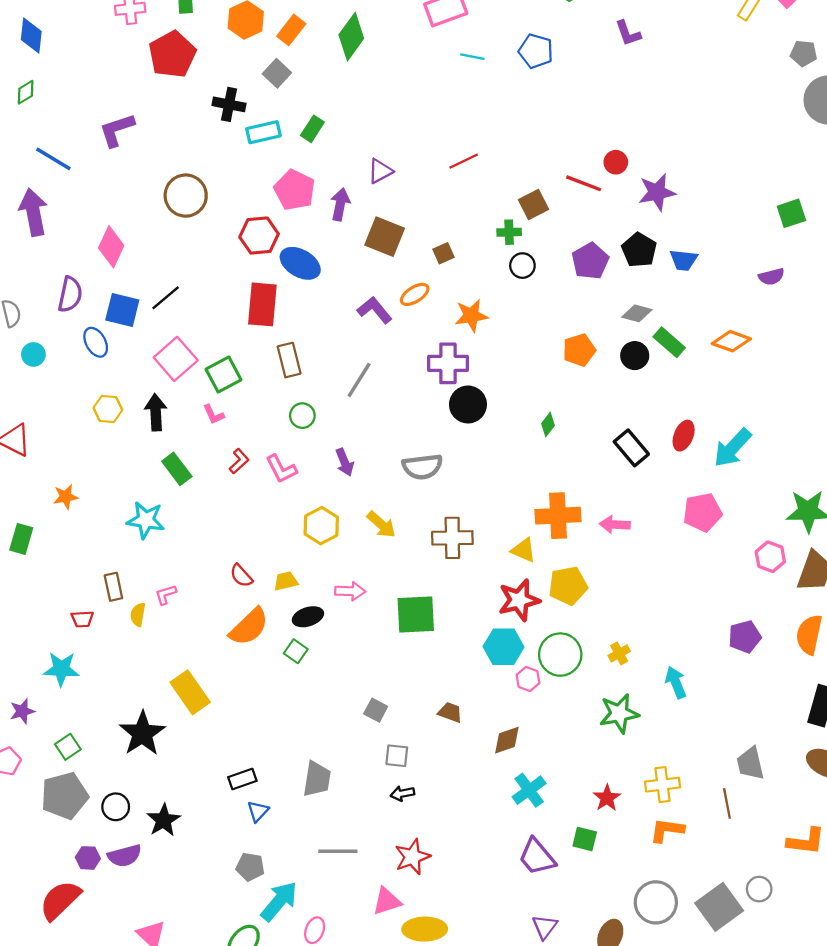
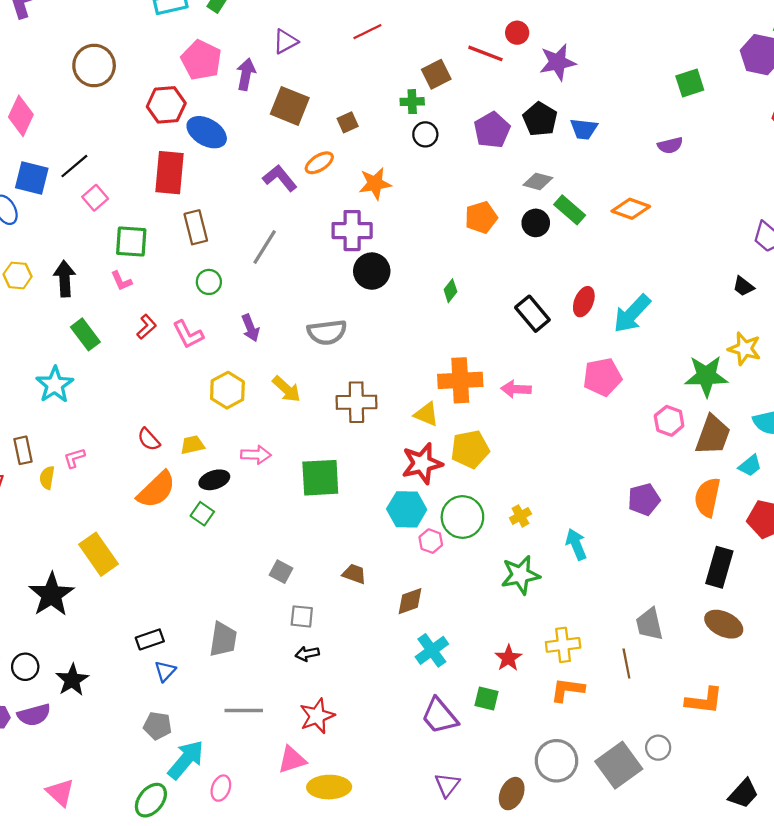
pink square: (176, 359) -> (95, 198), moved, size x0.6
green square: (223, 374) -> (131, 242), turned 32
cyan star: (146, 520) -> (55, 385), turned 30

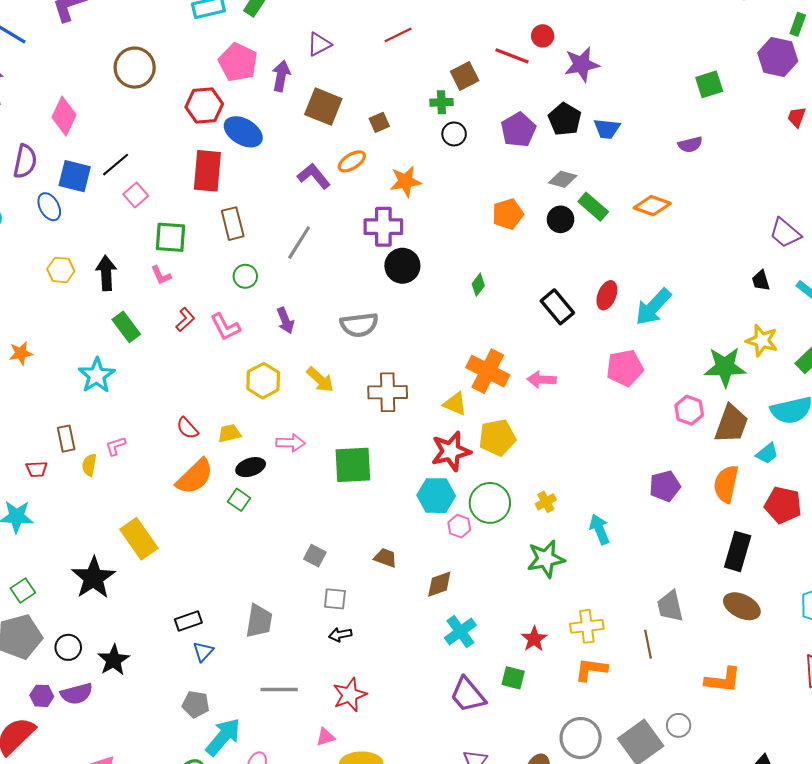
black trapezoid: (743, 286) -> (761, 280), turned 35
orange cross: (460, 380) -> (488, 371), turned 30
pink triangle: (292, 760) -> (325, 737), size x0.7

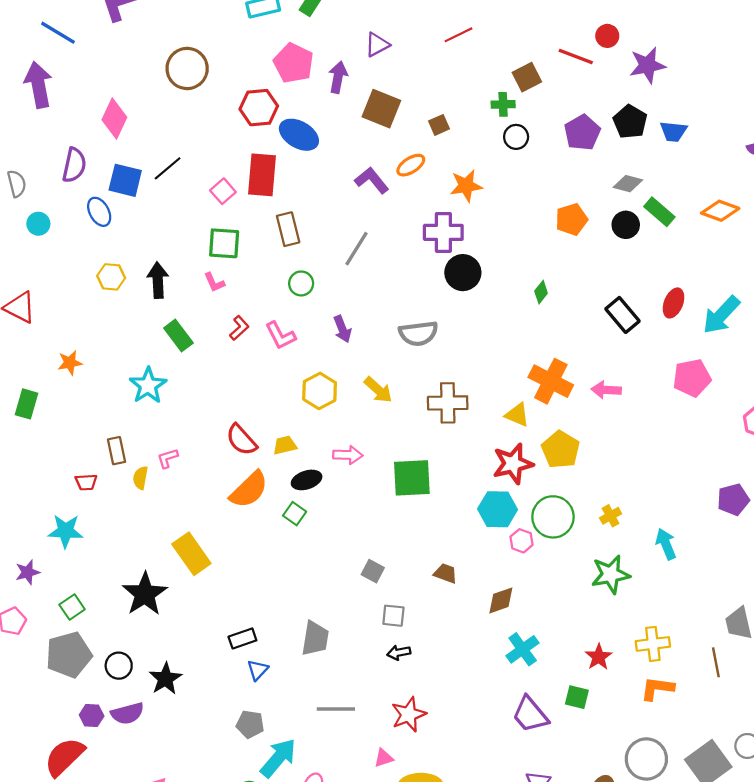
pink square: (136, 195) -> (223, 191), moved
red semicircle: (187, 428) -> (241, 440), size x1.4
yellow pentagon: (497, 438) -> (561, 450), turned -30

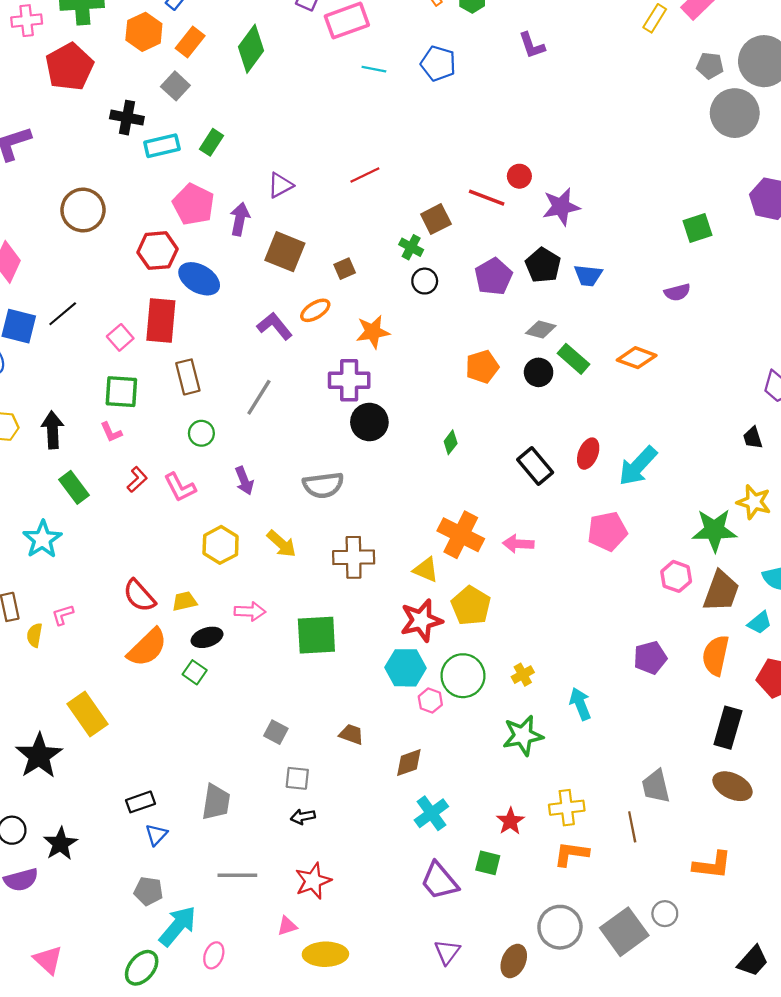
green cross: (503, 104) -> (411, 247), turned 30

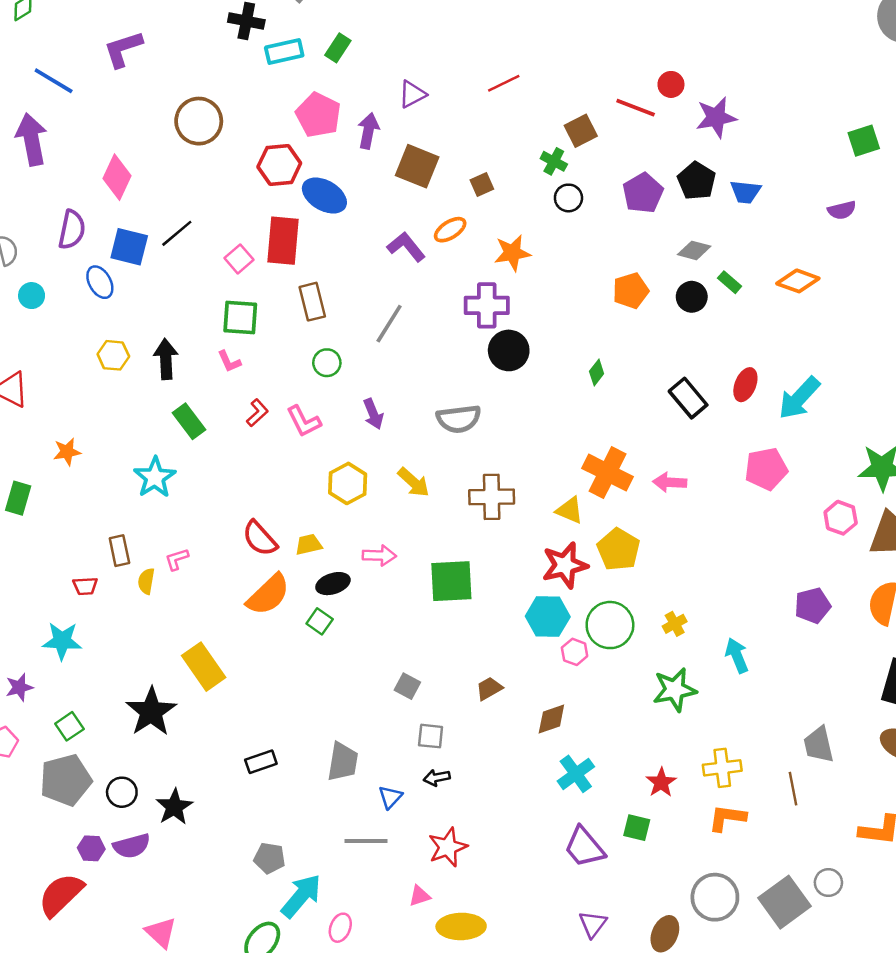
green rectangle: (573, 359) -> (730, 282), size x0.7
brown trapezoid: (351, 734) -> (489, 689), turned -50
blue triangle: (156, 835) -> (390, 797), moved

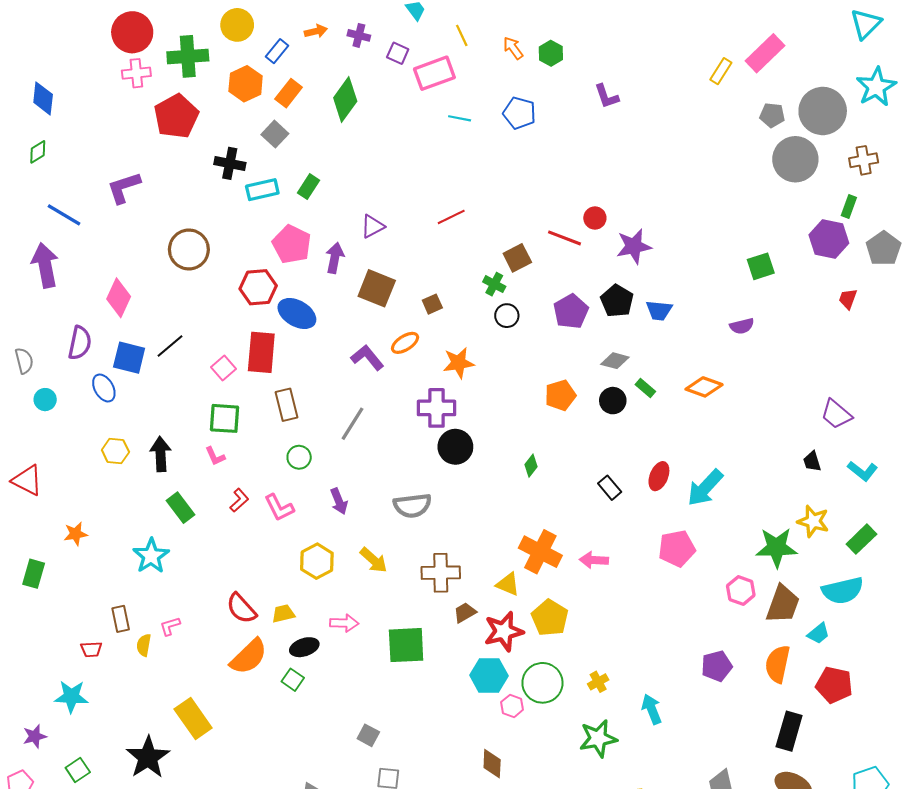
black rectangle: (688, 398) -> (610, 488), size x0.7
brown trapezoid: (489, 689) -> (465, 613), moved
brown diamond: (551, 719) -> (492, 764), turned -68

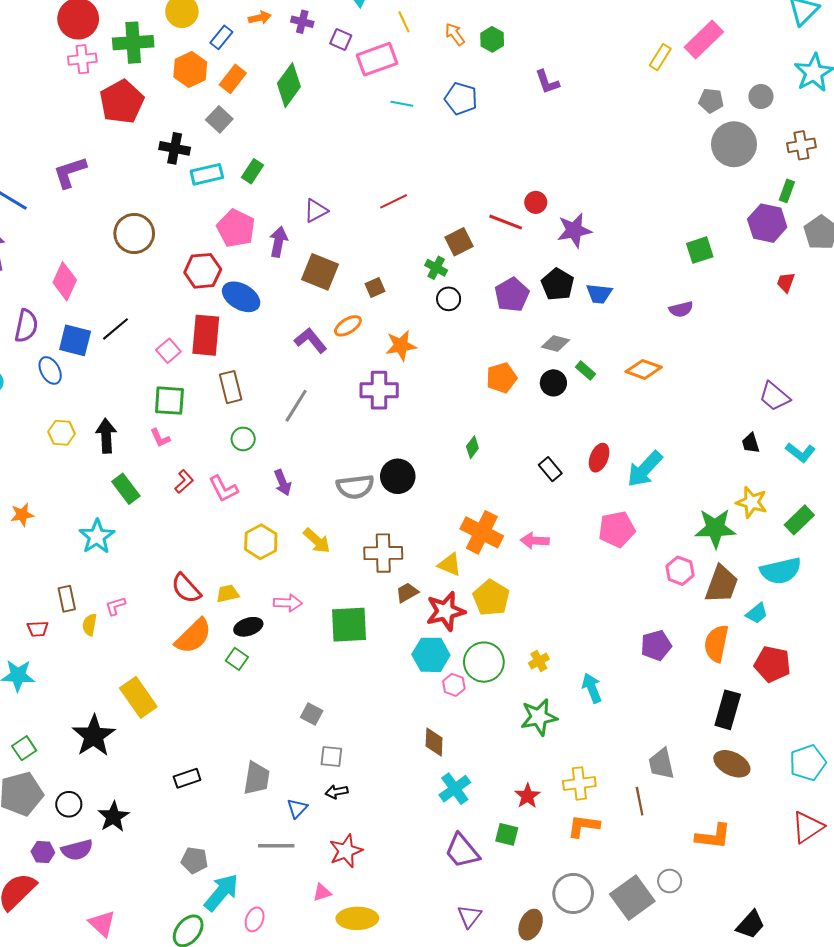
gray circle: (823, 111) -> (761, 97), size x0.5
black circle: (455, 447) -> (398, 476), moved

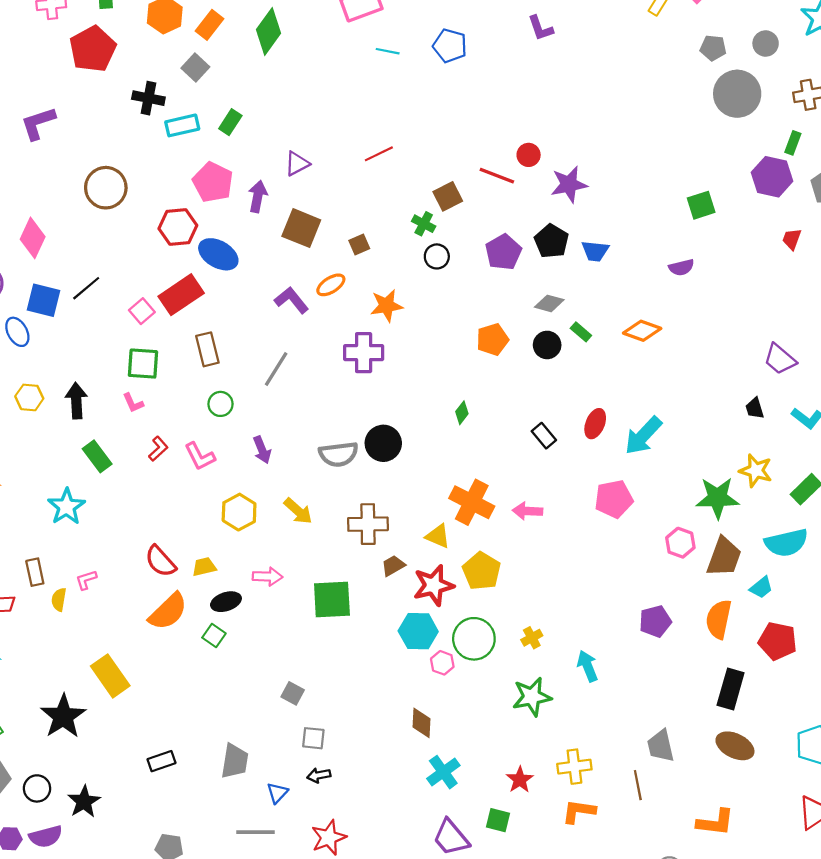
red rectangle: (206, 335) -> (181, 295), turned 51

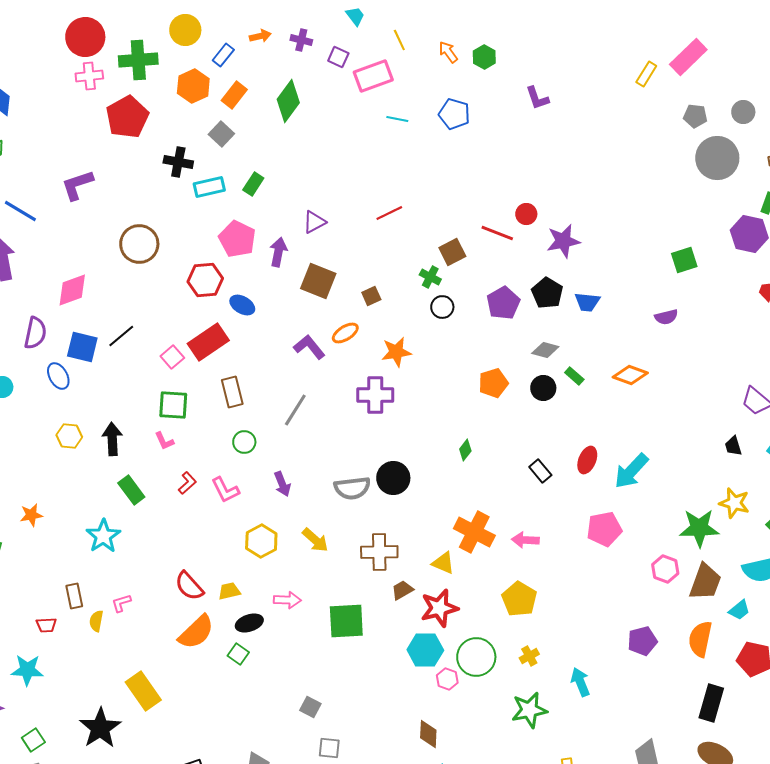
pink diamond: (33, 238) -> (72, 290), turned 45
blue ellipse: (218, 254) -> (242, 305), size x0.7
yellow pentagon: (482, 571) -> (519, 599), moved

